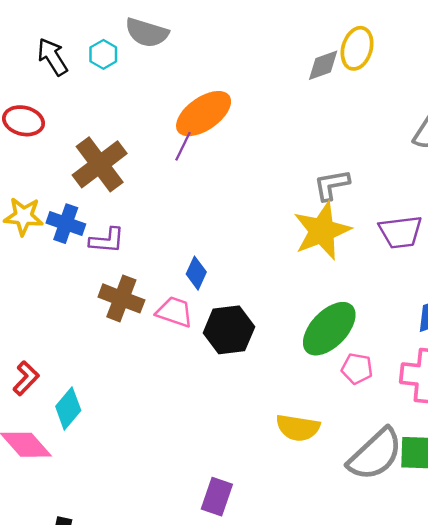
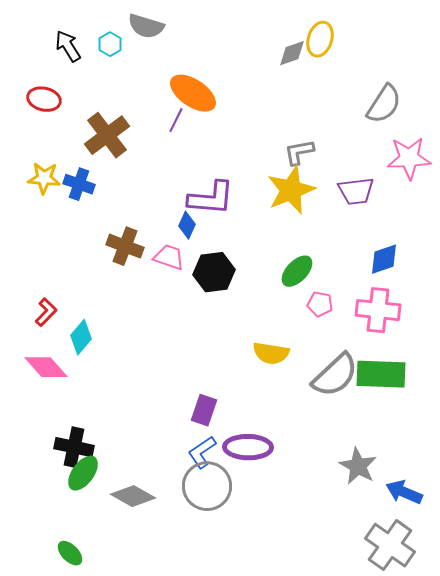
orange ellipse: (204, 114) -> (193, 93), turned 69
purple L-shape: (107, 240) -> (211, 198), moved, size x1.6
green ellipse: (329, 329) -> (297, 271), size x0.7

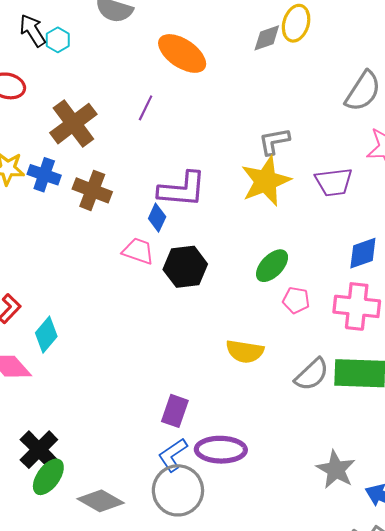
cyan hexagon: (110, 44) -> (58, 40), moved
orange ellipse: (193, 93) -> (182, 53), moved
brown cross: (125, 246) -> (92, 190), moved
gray semicircle: (335, 375) -> (312, 374), size x0.7
black cross: (74, 447) -> (39, 450), turned 33

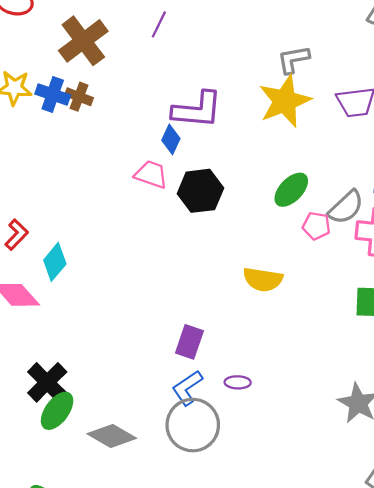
brown cross: (92, 190) -> (79, 97), moved, size x0.7
gray semicircle: (312, 374) -> (346, 207), moved
purple ellipse: (221, 450) -> (238, 382), size x0.5

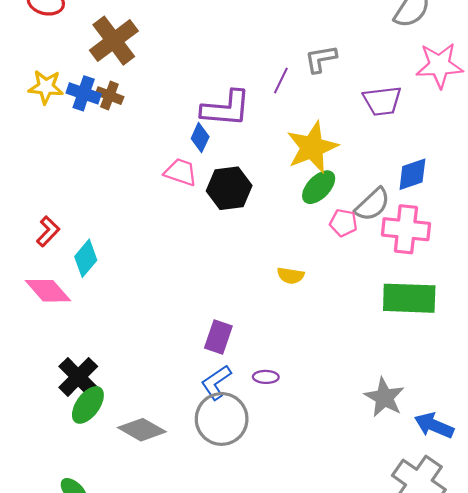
purple line: (159, 24) -> (281, 80), moved
yellow star: (285, 101) -> (312, 147), moved
yellow semicircle: (263, 279) -> (291, 276), size x0.7

